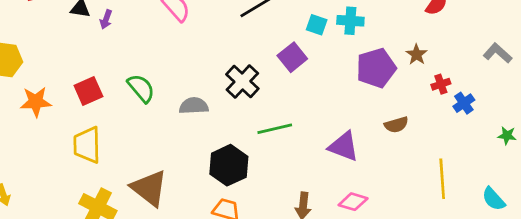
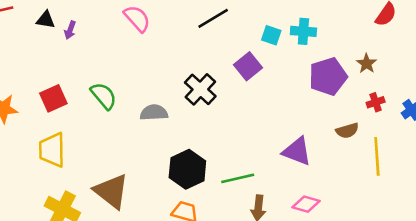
red cross: (441, 84) -> (376, 102), moved
green line: (275, 129) -> (238, 178), moved
yellow line: (442, 179) -> (377, 156), moved

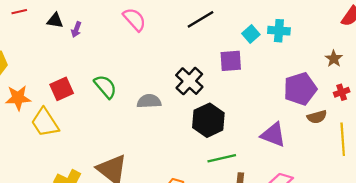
cyan square: (271, 35) -> (251, 34), turned 30
purple square: (248, 66) -> (231, 61), turned 35
purple pentagon: (328, 76) -> (300, 89), moved
yellow trapezoid: (52, 150) -> (45, 122), moved, turned -32
black hexagon: (187, 169) -> (208, 120), moved

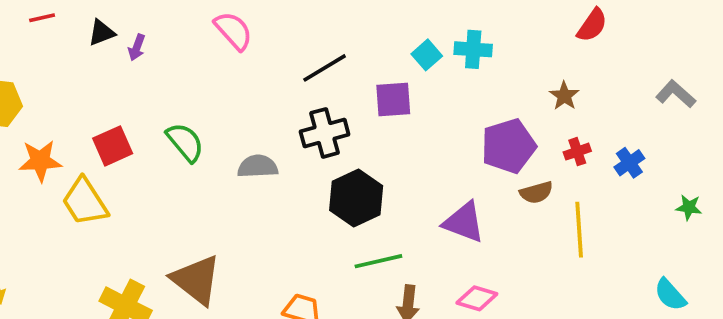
black line: (201, 19) -> (325, 68), moved
black triangle: (55, 21) -> (101, 33), turned -30
black cross: (189, 81) -> (325, 133), turned 32

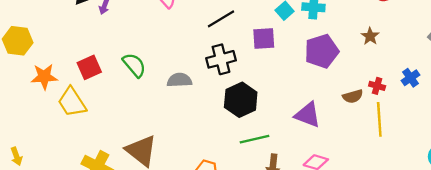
purple pentagon: (509, 146) -> (322, 51), moved
red cross: (577, 152) -> (377, 86), moved, turned 35

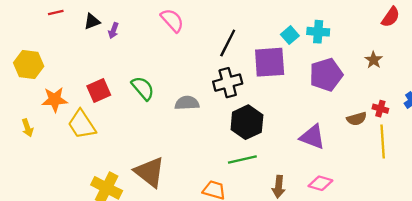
black line: (221, 19) -> (228, 43), turned -32
purple square: (264, 39) -> (270, 62), size x1.4
green line: (255, 139) -> (242, 160), moved
yellow arrow: (16, 156) -> (27, 128), moved

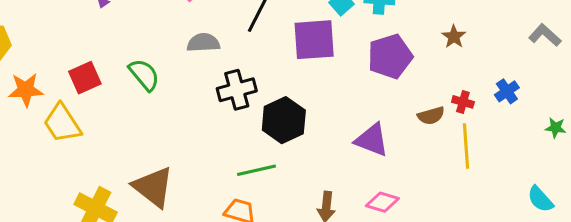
black cross: (228, 83) -> (237, 90), moved
gray semicircle: (187, 103) -> (203, 43), moved
green line: (242, 160) -> (256, 170), moved

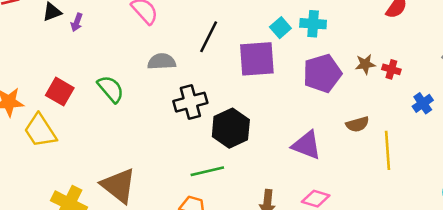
brown star: (454, 37) -> (365, 64), moved, turned 30
red square: (85, 78) -> (60, 92), turned -36
red cross: (463, 102) -> (391, 69), moved

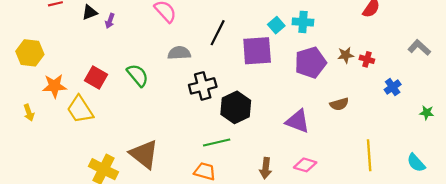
yellow line: (388, 150) -> (369, 155), moved

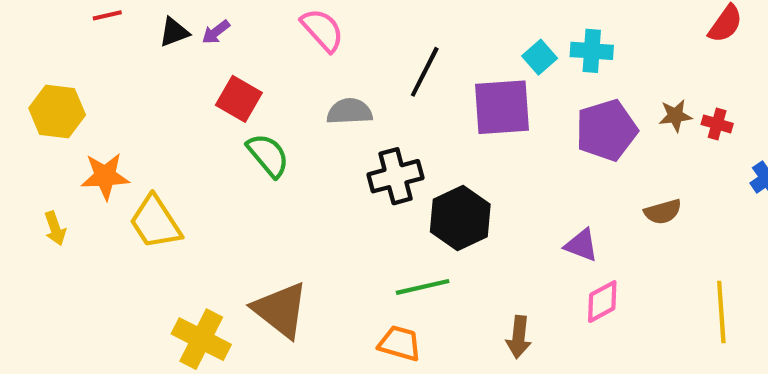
purple arrow: (110, 21) -> (216, 32), moved, turned 32
red square: (96, 77) -> (239, 99), moved
purple triangle: (298, 121) -> (581, 245), size x0.7
pink diamond: (305, 165) -> (602, 302), moved, turned -45

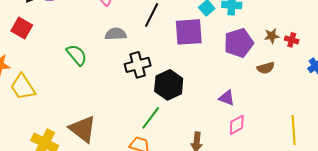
red square: (239, 99) -> (22, 28), moved
brown semicircle: (663, 212) -> (266, 68), moved
green line: (423, 287) -> (151, 118), turned -40

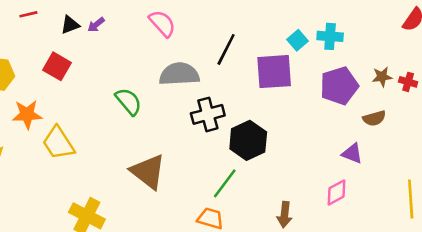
gray semicircle: (116, 34) -> (179, 74), size x1.4
purple triangle: (227, 98) -> (352, 153), moved
brown triangle: (83, 129) -> (148, 172), moved

